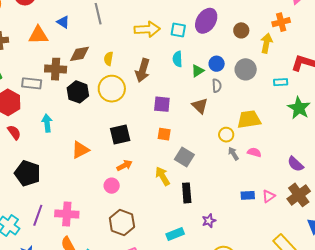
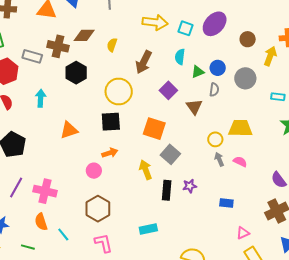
yellow circle: (112, 89) -> (119, 91), moved
purple square: (162, 104) -> (168, 90), moved, turned 30
orange square: (164, 134) -> (154, 129), size x1.6
pink triangle: (269, 196) -> (243, 233), moved
purple star: (209, 221) -> (190, 186), moved

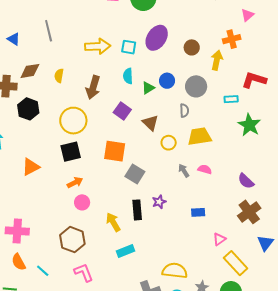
gray semicircle: (214, 90) -> (184, 111), moved
yellow circle: (215, 139) -> (169, 143), moved
yellow arrow: (146, 170) -> (113, 222), moved
pink circle: (94, 171) -> (82, 202), moved

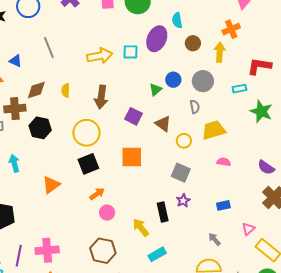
cyan semicircle: (128, 76) -> (177, 20), moved
gray arrow: (184, 171) -> (214, 239), moved
gray square: (135, 174) -> (181, 173), moved

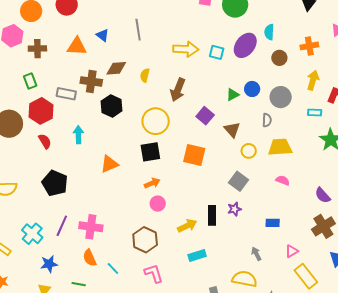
orange cross: (231, 29) -> (309, 46), moved
yellow arrow: (220, 52) -> (313, 80), moved
yellow arrow: (141, 227) -> (187, 226), turned 90

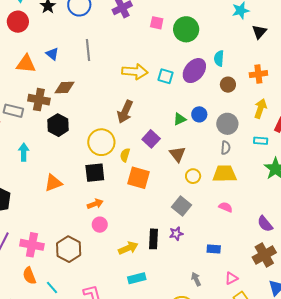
yellow semicircle: (145, 75) -> (125, 155), moved
gray semicircle: (267, 120) -> (226, 148), moved
brown hexagon: (145, 240) -> (69, 249), moved

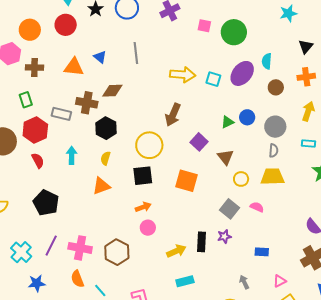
black triangle: (259, 32) -> (306, 47), moved
yellow semicircle: (125, 155) -> (106, 158), moved
pink semicircle: (226, 207) -> (257, 207), moved

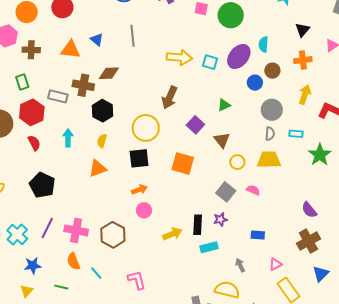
blue circle: (247, 117) -> (255, 83), moved
cyan rectangle: (309, 144) -> (296, 134), moved
cyan rectangle: (185, 281) -> (209, 247), moved

